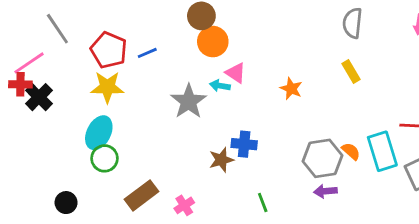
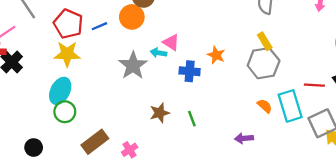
orange circle: (213, 42) -> (132, 17), moved
blue cross: (244, 144) -> (190, 71), moved
gray hexagon: (323, 158) -> (264, 63), moved
green line: (263, 203) -> (192, 119), moved

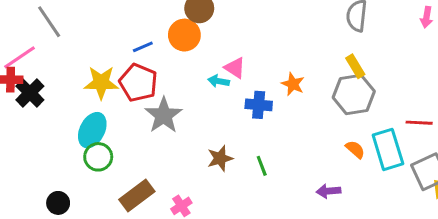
red pentagon: (68, 24) -> (138, 83), moved
gray star: (133, 65) -> (164, 115), moved

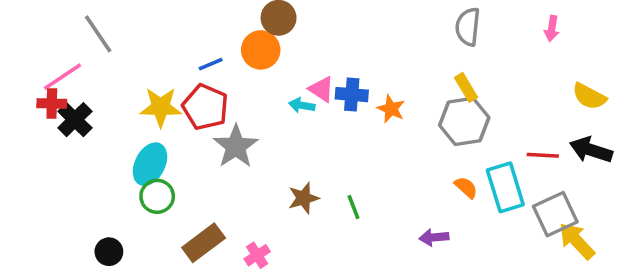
blue cross: (259, 105) -> (352, 95), moved

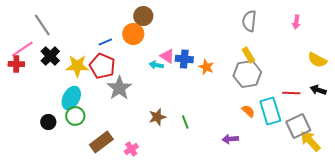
black cross: (75, 120) -> (50, 56), moved
black arrow: (591, 150) -> (318, 90), size x0.7
black circle: (109, 252) -> (48, 122), moved

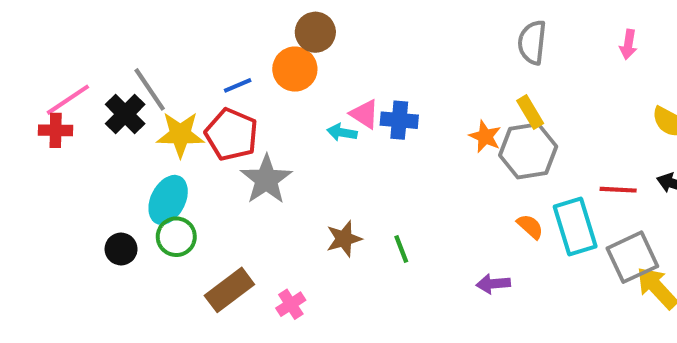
gray line: (42, 25) -> (150, 89), moved
orange star: (206, 67) -> (485, 137), moved

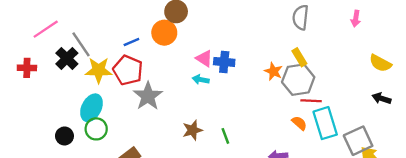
pink line: (68, 100) -> (46, 29), moved
cyan arrow: (342, 132) -> (201, 80), moved
red line: (618, 190) -> (311, 101), moved

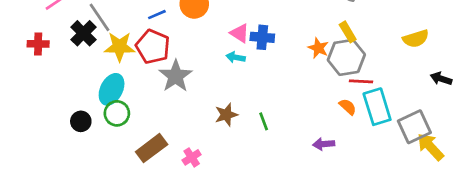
yellow semicircle: (380, 63) -> (416, 39), moved, turned -45

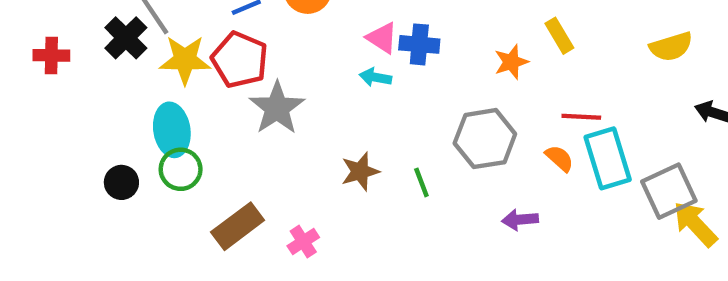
orange star: (318, 48) -> (511, 62), turned 30
gray hexagon: (346, 57) -> (485, 139), moved
cyan ellipse: (112, 89) -> (172, 130), turned -36

